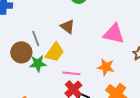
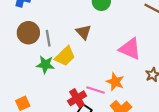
brown circle: (21, 52) -> (28, 33), moved
pink line: (71, 73) -> (96, 90), moved

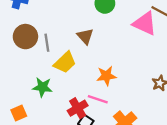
pink triangle: (130, 49) -> (145, 23), moved
green star: (45, 65) -> (42, 87), moved
orange star: (115, 82) -> (106, 76), moved, turned -30

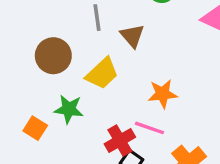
brown circle: (25, 37) -> (53, 56), moved
gray line: (47, 43) -> (97, 18), moved
orange square: (19, 113) -> (35, 128), moved, turned -35

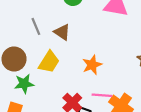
green star: (69, 109) -> (24, 84), moved
pink line: (150, 128) -> (102, 95), moved

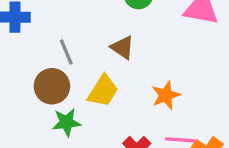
gray line: (36, 26) -> (66, 52), moved

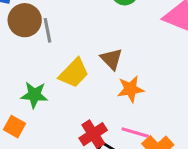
brown triangle: (122, 47) -> (111, 59), moved
brown circle: (52, 86) -> (25, 20), moved

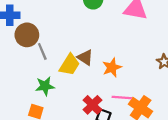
gray line: (48, 30) -> (42, 51), moved
brown triangle: (111, 59) -> (85, 57), moved

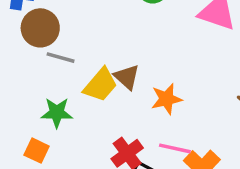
gray line: (42, 51) -> (61, 58), turned -60

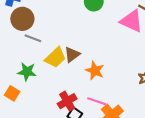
brown triangle: (127, 77) -> (72, 55), turned 35
orange star: (166, 99) -> (95, 71), turned 30

